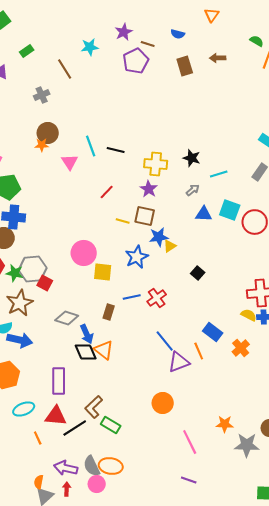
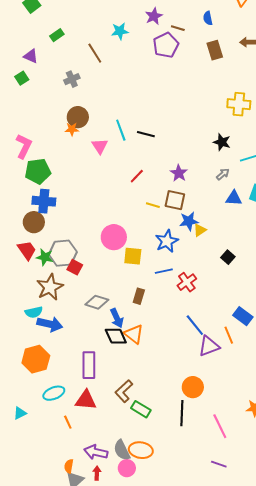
blue semicircle: (178, 34) -> (208, 18), turned 64
yellow cross: (156, 164) -> (239, 104), moved
blue line: (132, 297) -> (164, 271), moved
black line: (75, 428) -> (182, 413), moved, turned -55

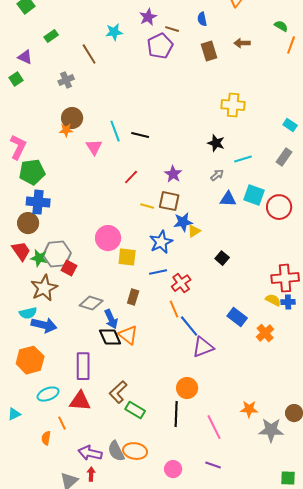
orange line: (229, 335) -> (174, 309), moved
orange semicircle: (69, 466) -> (46, 438), moved
pink circle: (127, 468) -> (173, 469), moved

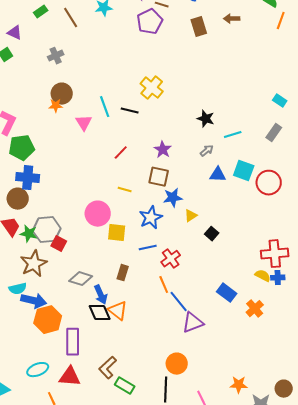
brown line: (89, 54) -> (71, 18), moved
yellow cross: (233, 105) -> (152, 88), moved, turned 35
yellow line: (147, 206) -> (125, 190), moved
yellow triangle: (194, 231) -> (191, 216), moved
orange hexagon: (30, 360) -> (48, 320), moved

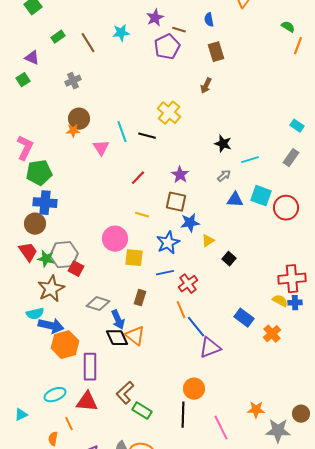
brown arrow: (232, 19) -> (206, 86), moved, turned -63

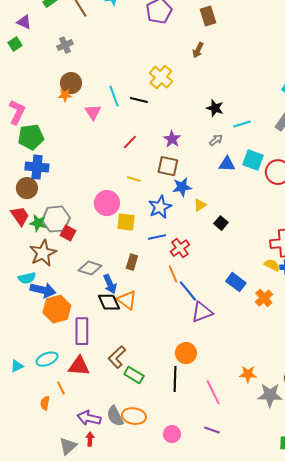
cyan triangle: (21, 415) -> (17, 366), moved

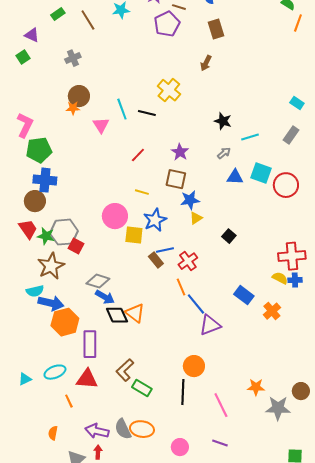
yellow triangle: (200, 205) -> (196, 218), moved
blue star: (160, 207) -> (155, 220), moved
brown rectangle: (132, 262) -> (156, 260), moved, turned -56
blue arrow: (110, 284) -> (105, 297), moved, turned -36
orange semicircle: (45, 403) -> (53, 433), moved

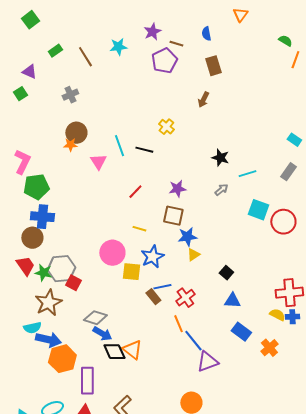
yellow cross: (169, 90) -> (166, 127), size x0.7
purple star: (180, 152) -> (177, 189), turned 30
blue triangle: (235, 177) -> (232, 301), moved

